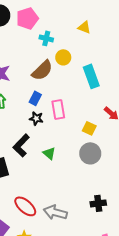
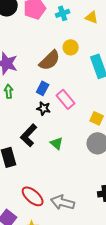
cyan cross: (46, 38) -> (63, 13), moved, turned -32
pink rectangle: (58, 109) -> (66, 99), turned -30

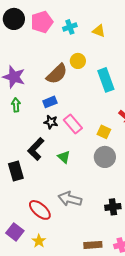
blue rectangle: (43, 88) -> (50, 102), turned 40
pink rectangle: (66, 99) -> (73, 124), moved
gray arrow: (63, 202) -> (70, 199), moved

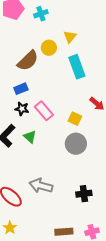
yellow triangle: (99, 31) -> (70, 37), moved, turned 48
green triangle: (64, 157) -> (30, 137), moved

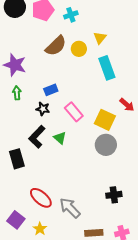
brown semicircle: (28, 61) -> (56, 46), moved
black star: (22, 109) -> (43, 109), moved
yellow square: (75, 119) -> (105, 120), size x1.5
gray arrow: (41, 186) -> (70, 208), moved, turned 30

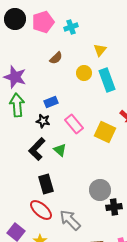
brown semicircle: (56, 46) -> (56, 58), size x0.6
yellow circle: (79, 49) -> (84, 73), moved
green arrow: (17, 93) -> (17, 105), size x1.6
gray circle: (106, 145) -> (100, 190), moved
black rectangle: (17, 159) -> (46, 184), moved

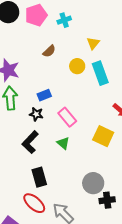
yellow square: (105, 132) -> (103, 136), moved
green triangle: (60, 150) -> (63, 143), moved

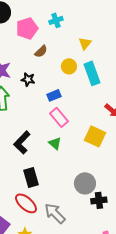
pink pentagon: (36, 15) -> (27, 28), moved
blue rectangle: (44, 95) -> (54, 95), moved
black star: (36, 114) -> (28, 79), moved

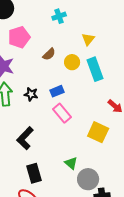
pink pentagon: (27, 28) -> (19, 37), moved
brown semicircle: (41, 51) -> (49, 54), moved
black star: (28, 79) -> (31, 94), moved
green triangle: (55, 143) -> (71, 163), moved

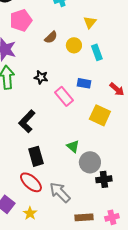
cyan rectangle: (95, 69) -> (97, 52), size x0.7
blue rectangle: (57, 91) -> (84, 83), moved, turned 32
black star: (31, 94) -> (41, 77), moved

